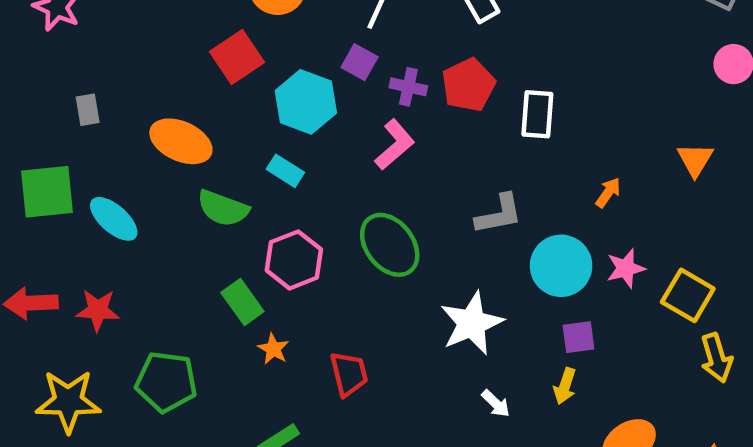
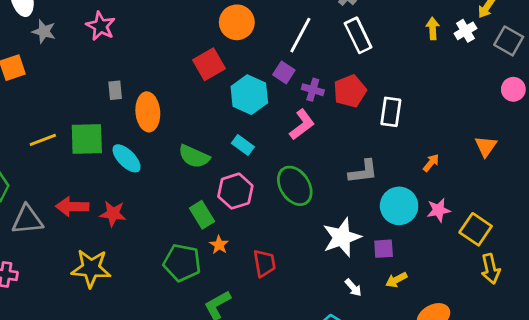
orange ellipse: (181, 141) -> (148, 112), moved, turned 57
cyan rectangle: (285, 171) -> (243, 145), moved
purple square: (578, 337) -> (384, 249), moved
green pentagon: (166, 382) -> (182, 263), moved
yellow arrow: (565, 386) -> (396, 280), turned 40

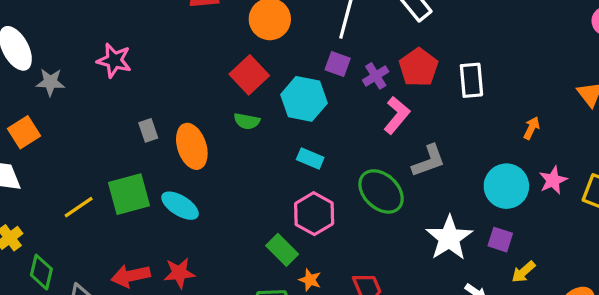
purple cross: (313, 90) -> (376, 76), turned -35
pink L-shape: (302, 125) -> (397, 115), moved
green semicircle: (194, 156) -> (247, 121), moved, size x0.7
gray L-shape: (363, 172) -> (429, 161), moved
purple square: (384, 249) -> (500, 240), turned 35

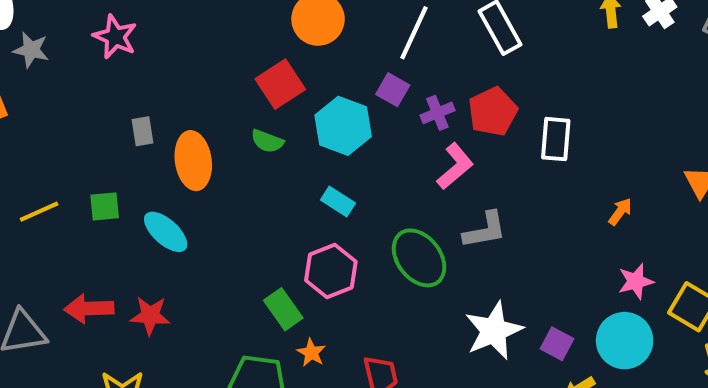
cyan circle: (506, 186) -> (625, 341), moved
green square: (129, 194) -> (105, 206), size x0.6

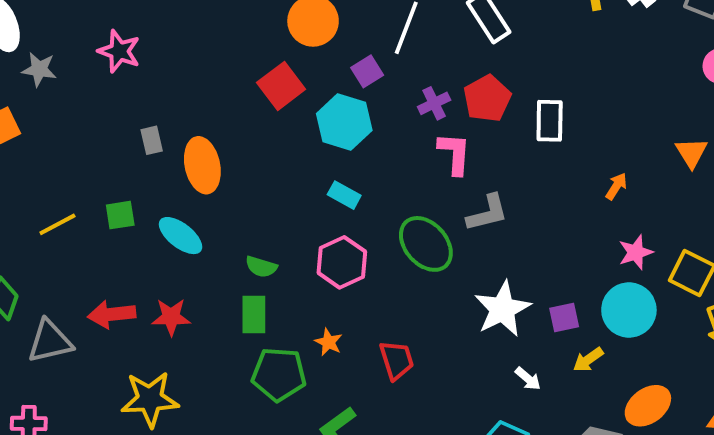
purple square: (393, 90) -> (367, 71), moved, turned 32
green semicircle: (267, 141) -> (261, 267), moved
pink L-shape: (455, 166) -> (455, 154), turned -42
green rectangle: (283, 309) -> (254, 315), moved, turned 39
purple square: (557, 344) -> (564, 317), turned -36

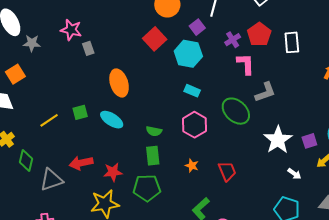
gray rectangle: (152, 140) -> (88, 48), moved
red star: (171, 317) -> (113, 172), moved
green pentagon: (279, 374) -> (147, 188), moved

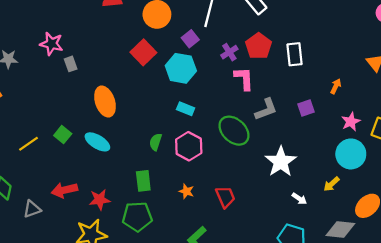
green square: (80, 112) -> (63, 135), turned -35
green semicircle: (154, 131) -> (156, 142), moved, turned 98
purple square: (309, 141) -> (306, 108), moved
gray triangle: (51, 180) -> (32, 209), size x0.7

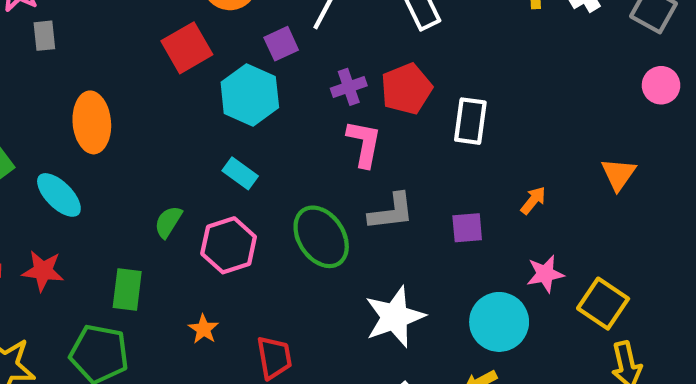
cyan circle: (351, 154) -> (499, 322), moved
red star: (100, 200) -> (43, 271), moved

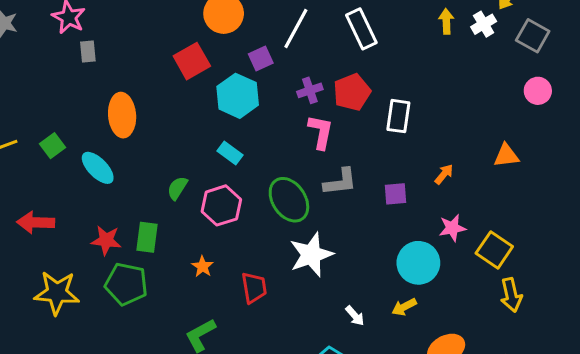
orange triangle: (618, 174) -> (506, 156), turned 48
red star: (43, 271) -> (106, 240), moved
white star: (395, 317) -> (311, 255), moved

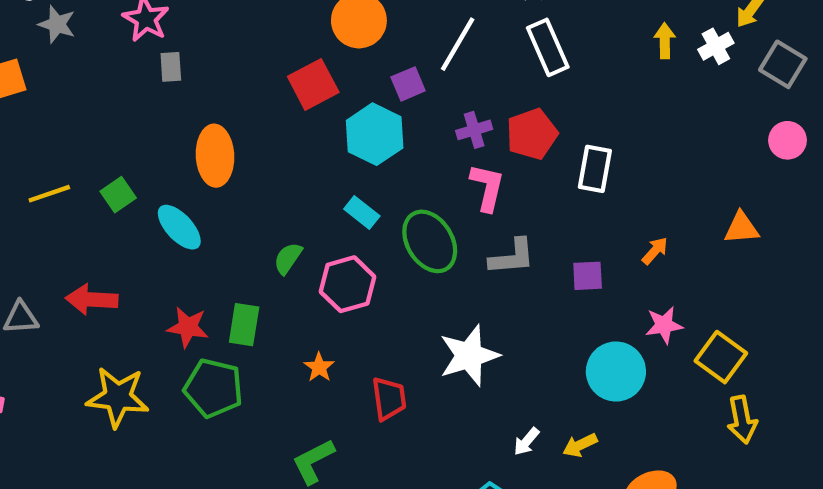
green ellipse: (289, 200) -> (430, 241), moved
yellow arrow: (404, 307) -> (580, 445), moved
white arrow: (355, 316) -> (526, 441), turned 80

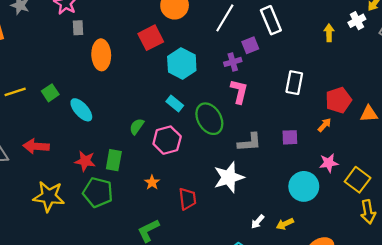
yellow arrow: (665, 41) -> (329, 33), moved
purple square: (408, 84) -> (250, 45), moved
red pentagon: (532, 134) -> (339, 100), moved
orange ellipse: (215, 156) -> (101, 55), moved
gray L-shape: (512, 257) -> (250, 142), moved

